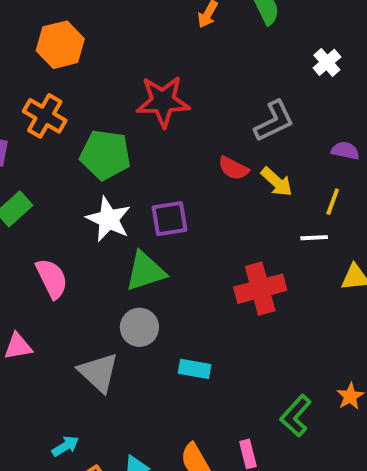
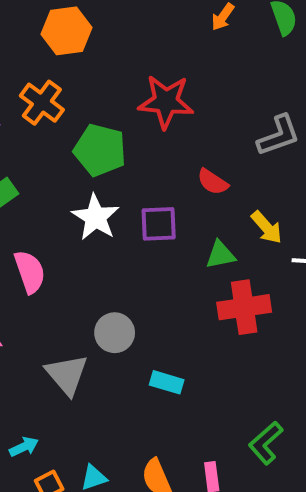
red semicircle: (233, 168) -> (213, 182), moved
yellow arrow: (277, 182) -> (267, 227), moved
green triangle: (145, 271) -> (220, 255), moved, size x0.7

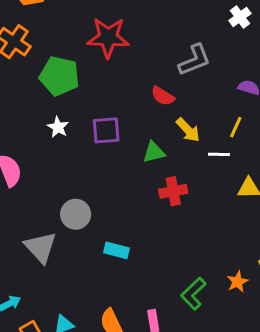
red semicircle: (213, 182) -> (163, 96), moved
white star: (95, 217) -> (58, 127), size x0.6
red cross: (244, 307) -> (173, 191), size x0.7

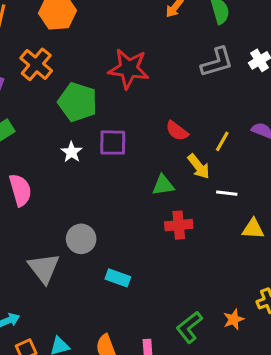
gray L-shape: (195, 60) -> (217, 62), moved
yellow line: (236, 127) -> (222, 141), moved
purple square: (106, 130) -> (113, 143), moved

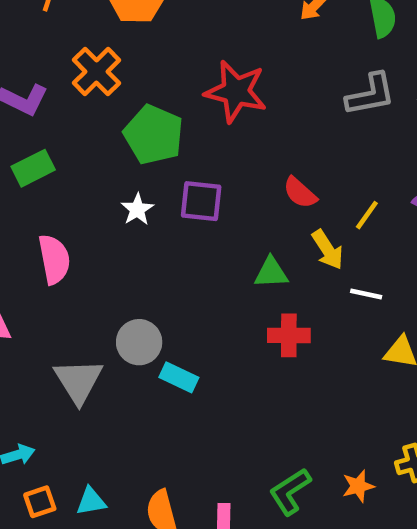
cyan rectangle: (118, 278) -> (179, 377), moved

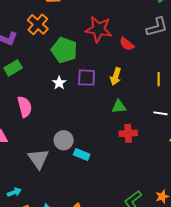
red semicircle: (300, 193) -> (127, 44), moved
yellow line: (367, 215) -> (159, 79), turned -32
yellow arrow: (328, 250) -> (116, 76), moved, turned 54

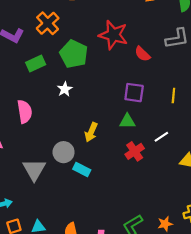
green rectangle: (13, 68) -> (36, 63), moved
yellow arrow: (116, 76) -> (91, 132), moved
purple square: (87, 78) -> (134, 93), moved
white line: (160, 113) -> (161, 137), moved, turned -48
red cross: (128, 133) -> (135, 151), turned -36

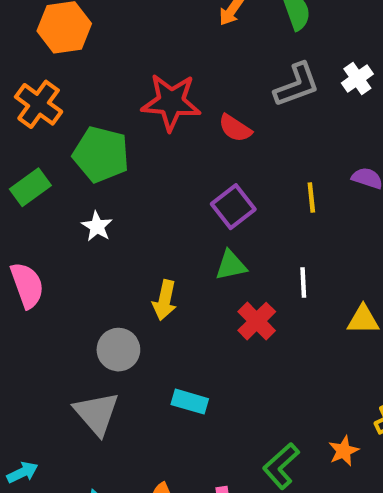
purple square: (134, 93) -> (233, 207), turned -35
white line: (161, 137) -> (303, 283), turned -48
cyan rectangle: (82, 169) -> (190, 402), moved
gray triangle: (34, 170) -> (97, 413), moved

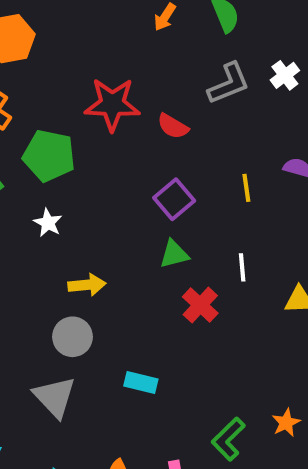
yellow arrow: (165, 300) -> (87, 285), moved, turned -105

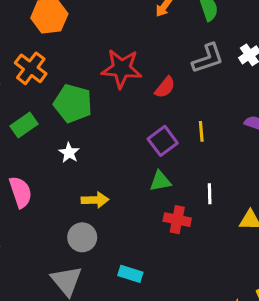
red semicircle: (173, 126) -> (165, 87), turned -85
yellow line: (246, 188) -> (201, 131), moved
red cross: (200, 305) -> (177, 220), turned -35

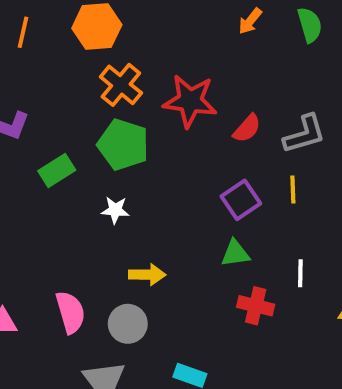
gray L-shape: (208, 58) -> (304, 134), moved
orange cross: (31, 68) -> (121, 85), moved
white star: (69, 153) -> (115, 210), turned -30
pink semicircle: (21, 192) -> (70, 312), moved

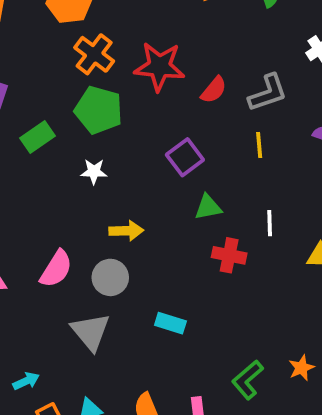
purple square: (241, 200) -> (185, 157), moved
pink semicircle: (70, 312) -> (56, 269), turned 51

